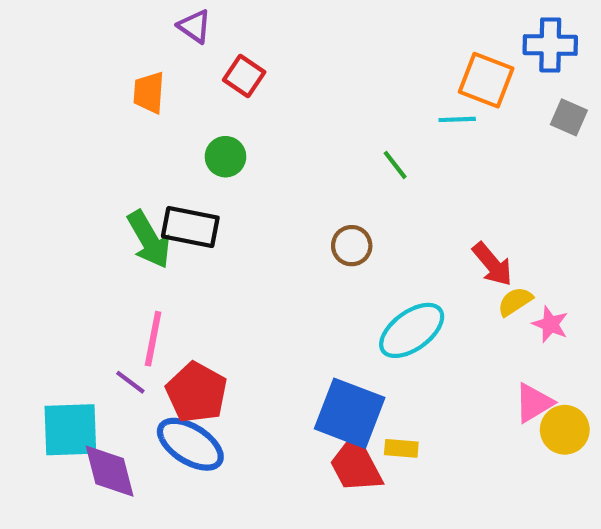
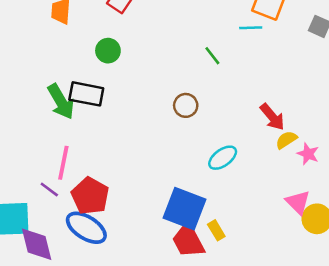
cyan ellipse: (412, 330) -> (223, 158), size x0.7
pink triangle: (534, 403) -> (298, 202), turned -44
yellow rectangle: (401, 448) -> (216, 230), turned 54

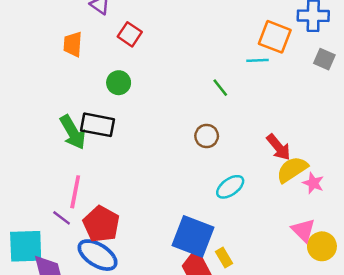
brown circle: (186, 105) -> (207, 136), moved
yellow semicircle: (286, 140) -> (292, 169), size x1.5

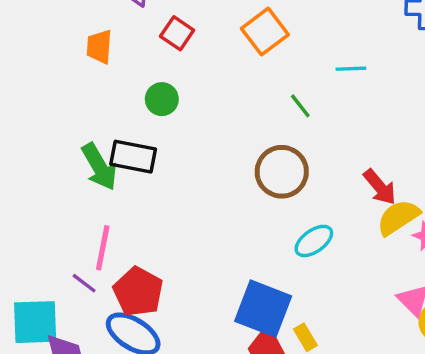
orange square: (275, 37) -> (265, 32), moved, turned 32
brown circle: (207, 136) -> (282, 172), size x1.6

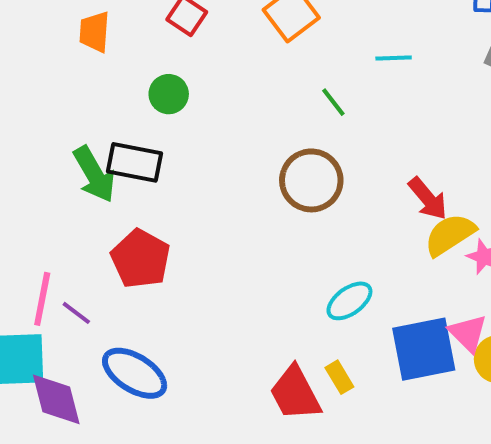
cyan ellipse: (314, 241) -> (349, 301), moved
pink line: (103, 248) -> (42, 299), moved
red pentagon: (138, 292) -> (141, 259), moved
blue square: (263, 309) -> (424, 349), moved, turned -32

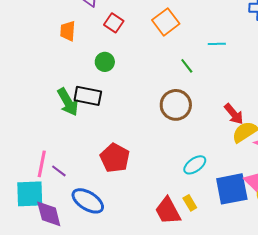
red pentagon: (141, 259) -> (115, 158), moved

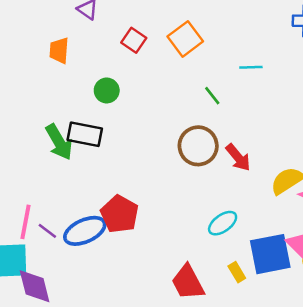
red square: (114, 23) -> (134, 40), moved
red arrow: (234, 114) -> (238, 157), moved
blue ellipse: (88, 201) -> (85, 231), moved, turned -56
yellow rectangle: (190, 203) -> (237, 272), moved

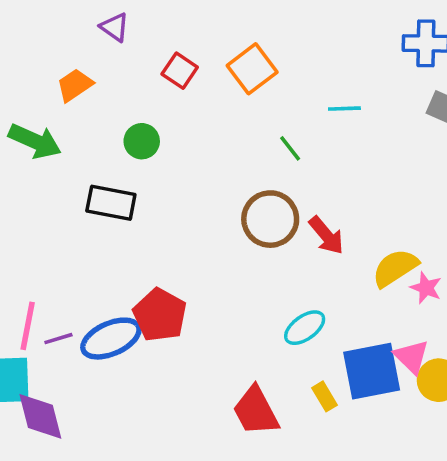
orange trapezoid: (59, 51) -> (75, 85), turned 52
green arrow: (59, 142) -> (35, 141), moved, turned -36
purple line: (47, 231) -> (58, 339), turned -54

